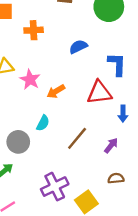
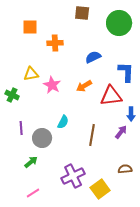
orange arrow: (56, 91) -> (84, 86), moved
brown line: (77, 138) -> (92, 135), turned -30
purple arrow: (111, 145) -> (121, 132), moved

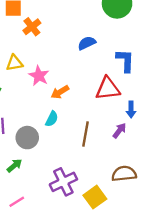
orange cross: (55, 43) -> (32, 27), moved, turned -35
orange arrow: (84, 86) -> (60, 92), moved
brown semicircle: (125, 169) -> (124, 174), size x1.5

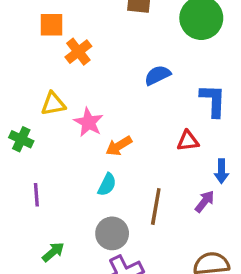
red triangle: (108, 89) -> (188, 141), size x0.6
gray circle: (27, 138) -> (112, 233), moved

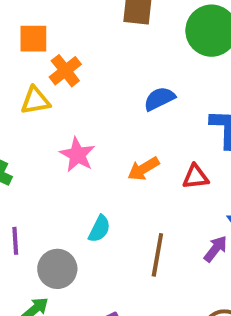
yellow triangle: (53, 104) -> (35, 101), moved
orange arrow: (119, 146) -> (143, 169), moved
gray circle: (112, 233) -> (57, 269), moved

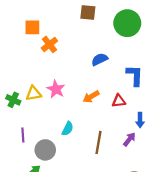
yellow triangle: (35, 101) -> (34, 93), moved

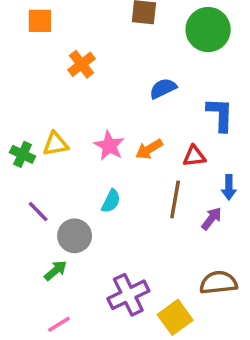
orange square: (32, 27) -> (40, 21), moved
pink star: (56, 89) -> (109, 146), moved
purple line: (23, 135) -> (38, 212), turned -40
brown line: (98, 142) -> (175, 199), moved

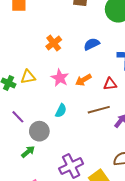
orange cross: (81, 64) -> (54, 43), moved
brown line: (175, 199) -> (99, 110), turned 65

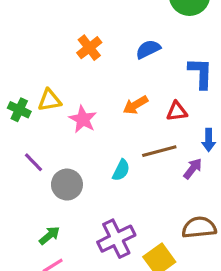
pink star: (60, 78) -> (83, 119), moved
cyan semicircle: (61, 111) -> (121, 170), moved
green arrow: (28, 152) -> (49, 235), moved

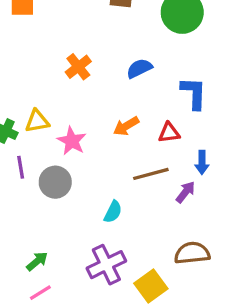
purple line: (34, 162) -> (21, 167), moved, turned 35
cyan semicircle: (121, 170) -> (113, 212), moved
gray circle: (67, 185) -> (55, 182), moved

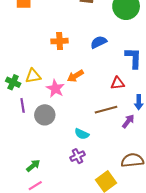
orange cross: (78, 67) -> (60, 41), turned 35
orange arrow: (126, 126) -> (75, 76), moved
cyan semicircle: (113, 212) -> (82, 134), turned 88
purple cross: (106, 265) -> (77, 156), moved, size x0.6

